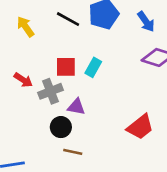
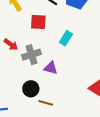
red square: (66, 67) -> (38, 22), moved
black circle: (61, 127) -> (31, 89), moved

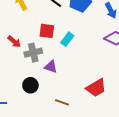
red square: (38, 22) -> (47, 31), moved
brown line: (46, 103) -> (62, 102), moved

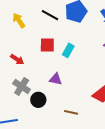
gray cross: (33, 53) -> (22, 86), moved, turned -36

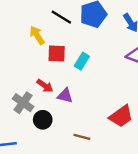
yellow arrow: (19, 20) -> (37, 35), moved
red arrow: (17, 59) -> (45, 86), moved

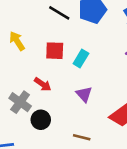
yellow arrow: (37, 35) -> (17, 41), moved
purple triangle: (65, 96) -> (84, 94), moved, turned 35

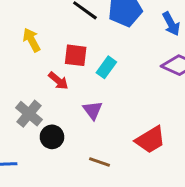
red arrow: (43, 84) -> (58, 81), moved
purple triangle: (84, 94) -> (93, 110), moved

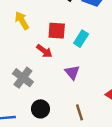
black circle: (52, 137) -> (40, 109), moved
brown line: (99, 162) -> (79, 112), turned 56

